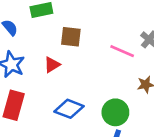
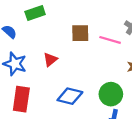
brown square: (71, 37) -> (80, 33), moved

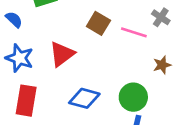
brown square: (80, 33) -> (98, 23), turned 30
red triangle: (50, 60) -> (62, 54), size x1.5

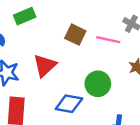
green circle: (133, 97) -> (98, 84), moved

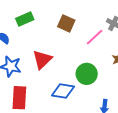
brown square: (75, 35) -> (66, 23), moved
pink line: (108, 40) -> (95, 37), turned -54

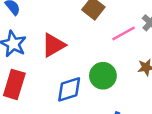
blue diamond: (63, 91) -> (69, 89), turned -40

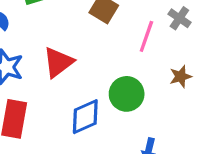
pink line: (124, 33) -> (146, 36), turned -35

